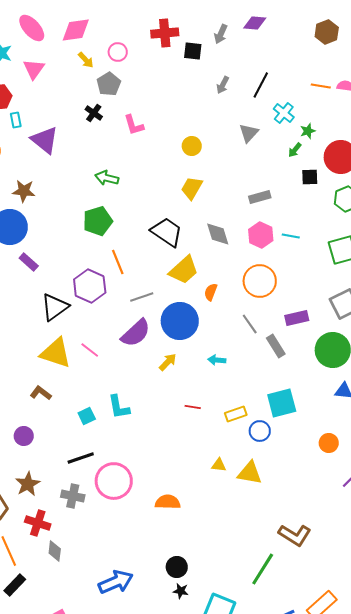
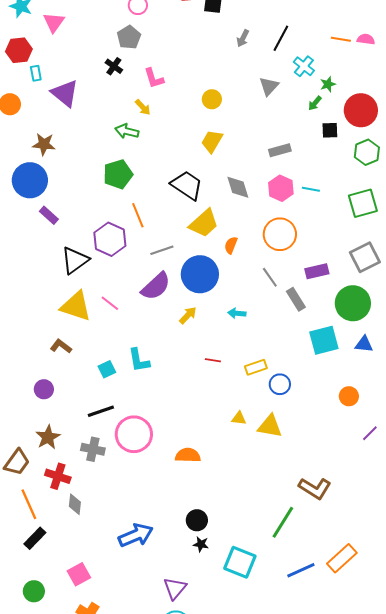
yellow arrow: (86, 60) -> (143, 107), moved
cyan square: (282, 403) -> (324, 340), moved

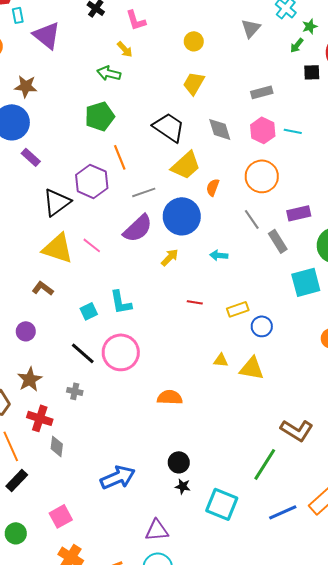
black line: (101, 411) -> (83, 353), turned 60
pink circle: (134, 434) -> (121, 352), moved
gray cross: (93, 449) -> (75, 391), size x0.7
purple triangle: (175, 588) -> (157, 530), turned 45

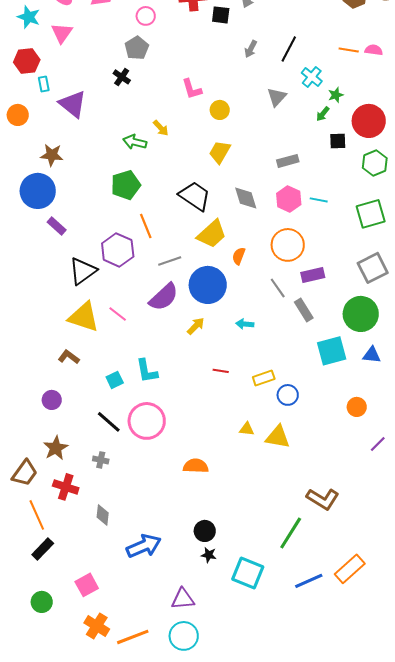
pink L-shape: (136, 20) -> (192, 89), moved
yellow arrow: (125, 49) -> (161, 128), moved
purple rectangle: (299, 213) -> (313, 275), moved
gray diamond: (57, 446) -> (103, 515), moved

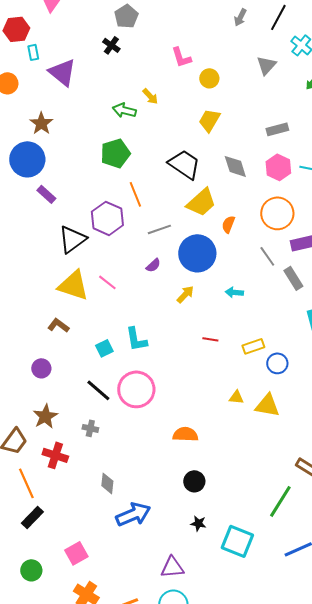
brown star: (52, 155) -> (41, 123), turned 30
purple semicircle: (164, 297) -> (153, 265), size x0.5
gray diamond: (103, 515) -> (107, 483), moved
black circle: (205, 531) -> (194, 481), moved

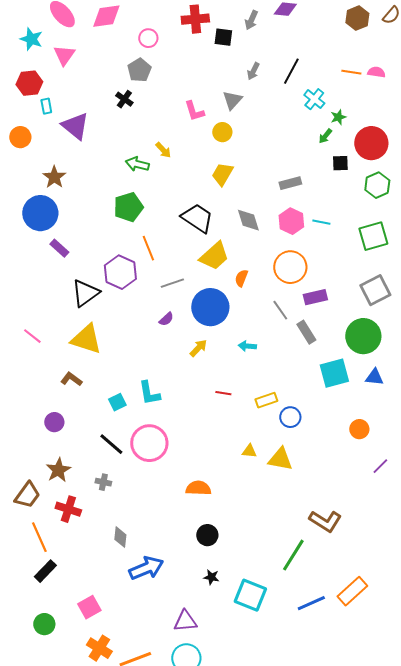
gray triangle: (266, 65) -> (232, 100), moved
pink line: (107, 282) -> (32, 336), moved

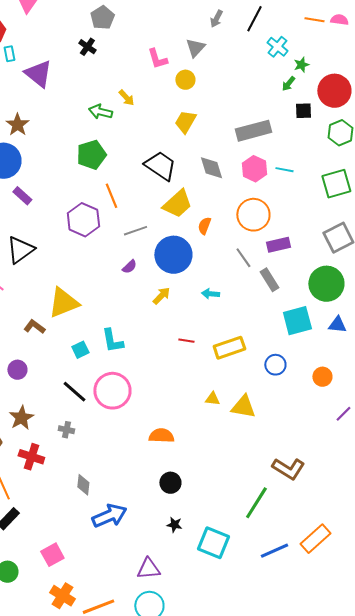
gray rectangle: (290, 183) -> (253, 131), size x1.6
black triangle: (85, 293) -> (20, 250), moved
yellow triangle: (86, 339) -> (63, 303), moved, turned -40
yellow rectangle: (266, 400) -> (229, 348), size x1.4
blue circle: (290, 417) -> (275, 365), moved

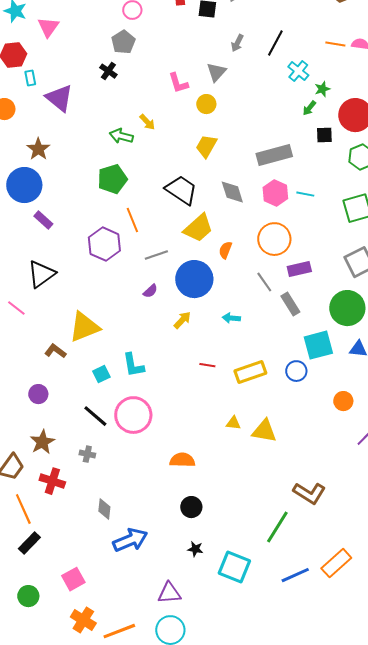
blue circle: (275, 365) -> (296, 371), moved

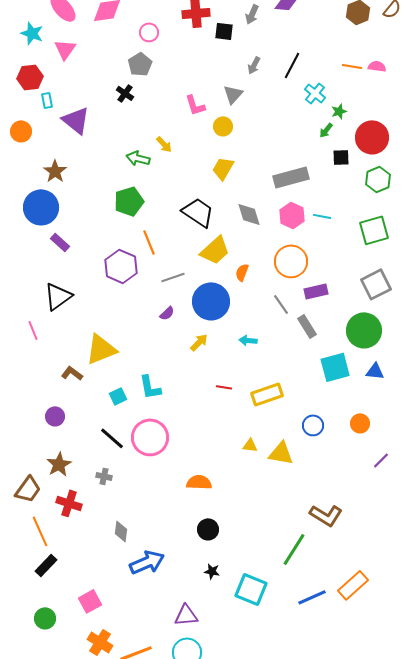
pink line: (16, 308) -> (33, 330), turned 30
blue circle: (296, 371) -> (313, 425), moved

